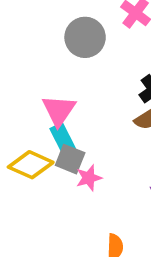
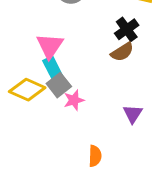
gray square: (70, 159) -> (59, 85), turned 30

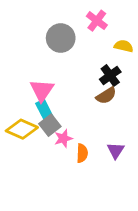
orange semicircle: (95, 156) -> (82, 153), moved

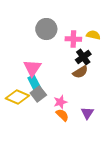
pink cross: (97, 21) -> (73, 39), moved, turned -35
pink star: (63, 138) -> (60, 102), moved
orange semicircle: (82, 153) -> (62, 115), turned -48

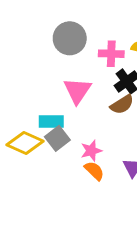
pink triangle: (32, 68) -> (77, 91), moved
cyan rectangle: (34, 83) -> (51, 121), turned -63

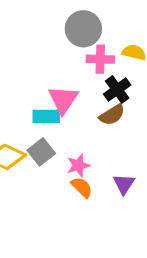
gray circle: (70, 38) -> (83, 29), moved
cyan rectangle: (51, 121) -> (46, 116), moved

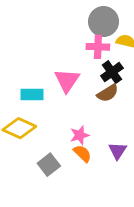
gray circle: (83, 29) -> (104, 22), moved
cyan rectangle: (46, 116) -> (32, 95), moved
gray square: (41, 152) -> (49, 165), moved

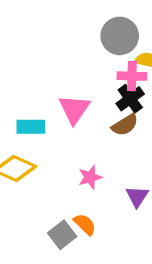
pink cross: (98, 47) -> (132, 76), moved
orange semicircle: (82, 153) -> (85, 224), moved
gray square: (49, 165) -> (62, 235), moved

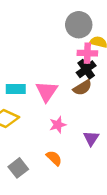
pink triangle: (74, 109) -> (47, 91), moved
gray square: (62, 235) -> (18, 168), moved

